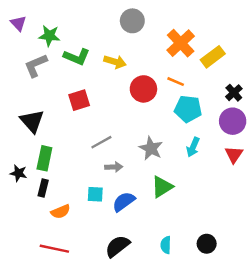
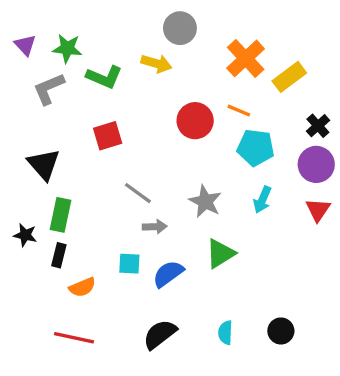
purple triangle: (18, 23) -> (25, 45), moved
yellow arrow: (115, 62) -> (156, 63), moved
gray line: (101, 142) -> (138, 193), turned 65

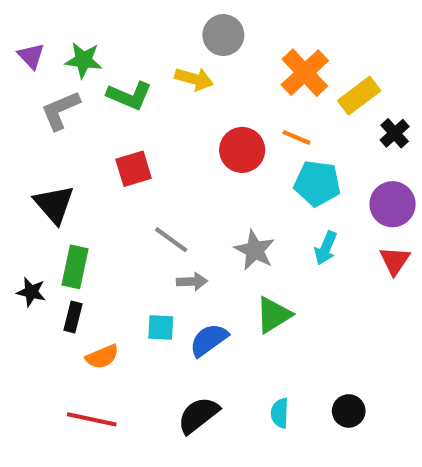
black cross: (318, 126) -> (395, 133), moved

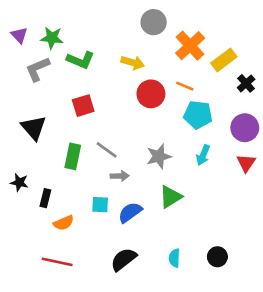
gray circle: (223, 35) -> (154, 22), moved
yellow arrow: (194, 79) -> (133, 63), moved
gray star: (255, 250) -> (159, 156), turned 30
green rectangle: (75, 267) -> (73, 156), moved

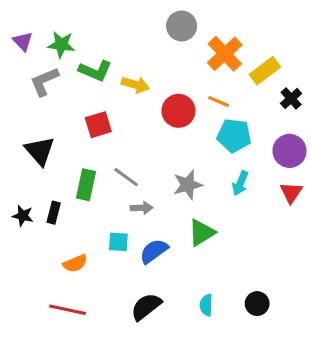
yellow arrow: (133, 63) -> (135, 85), moved
black rectangle: (45, 198) -> (54, 213), moved

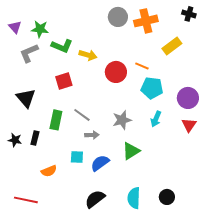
orange cross: (225, 54) -> (146, 21), moved, turned 30
black cross: (291, 98) -> (189, 14), moved, turned -32
cyan semicircle: (206, 305) -> (134, 198), size x1.5
red line: (67, 310) -> (26, 200), moved

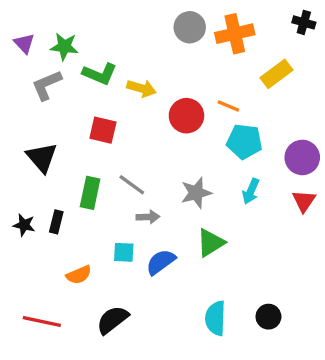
red square: (64, 81) -> (103, 130), turned 30
black semicircle: (95, 199) -> (113, 320), moved

